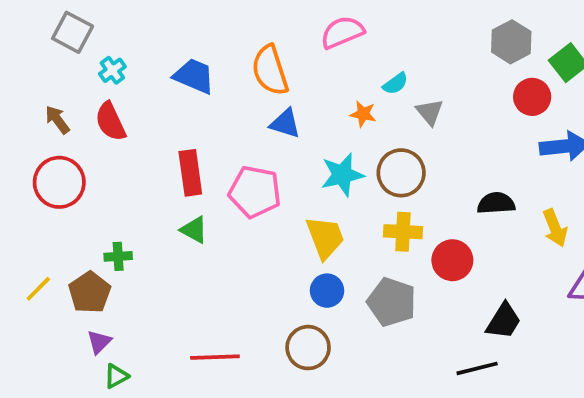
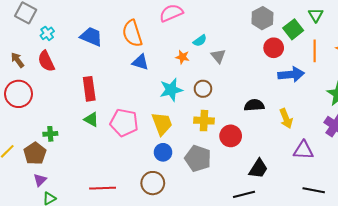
brown circle: (401, 173) -> (203, 89), size x0.7
pink pentagon: (255, 192) -> (124, 123), moved

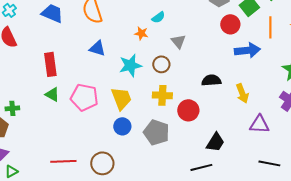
gray triangle: (218, 56) -> (178, 41), moved
blue triangle: (140, 62) -> (97, 48), moved
brown circle: (153, 183) -> (102, 163), moved

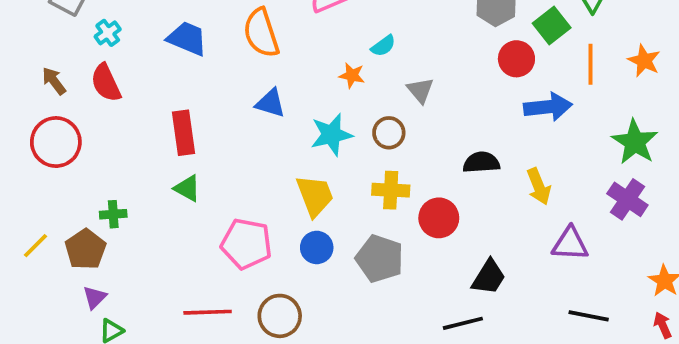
pink pentagon: (84, 97) -> (246, 244), moved

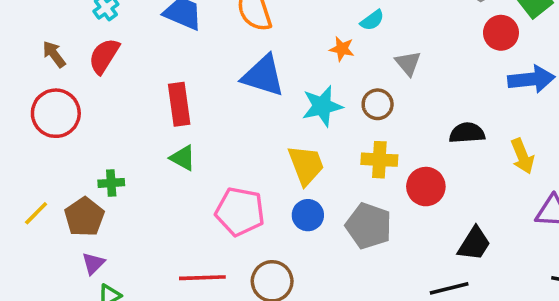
red semicircle: (106, 83) -> (104, 56), turned 57
blue triangle: (270, 103) -> (263, 76), size x1.5

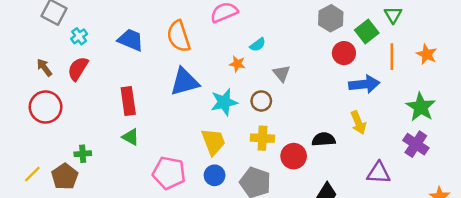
blue triangle: (263, 76) -> (185, 82), turned -32
black semicircle: (467, 133) -> (324, 139), moved
yellow arrow: (522, 156) -> (358, 123), moved

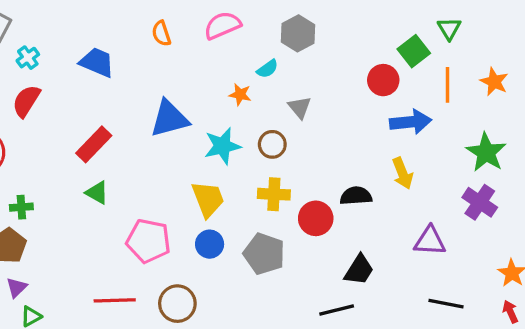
gray hexagon: (331, 18) -> (298, 33), moved
orange semicircle: (179, 36) -> (161, 33), moved, size x0.6
red rectangle: (128, 101) -> (94, 144), turned 52
green cross: (83, 154) -> (21, 207), moved

